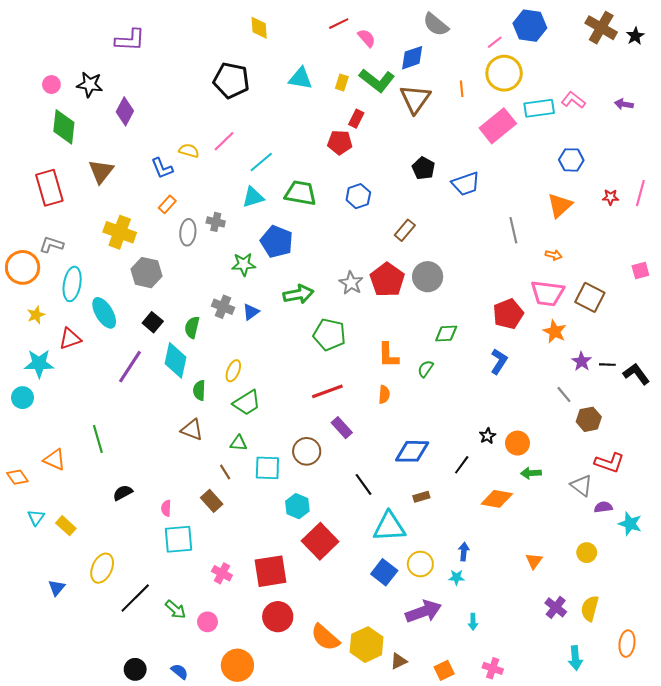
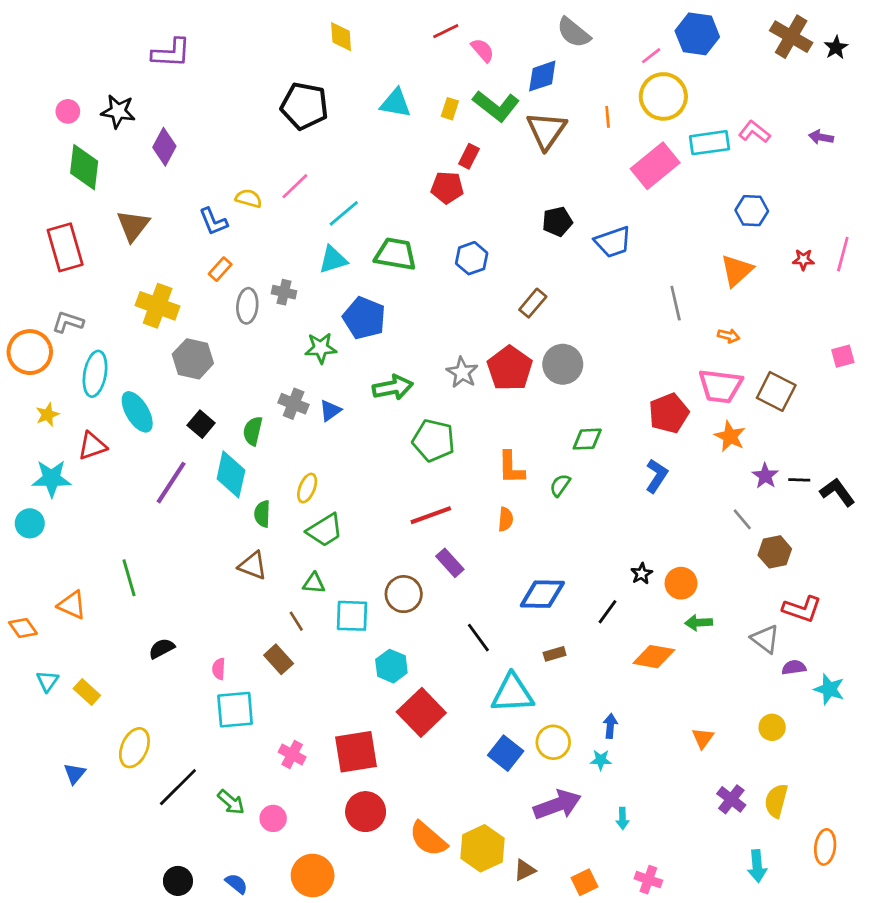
black pentagon: (423, 168) -> (557, 222), turned 30

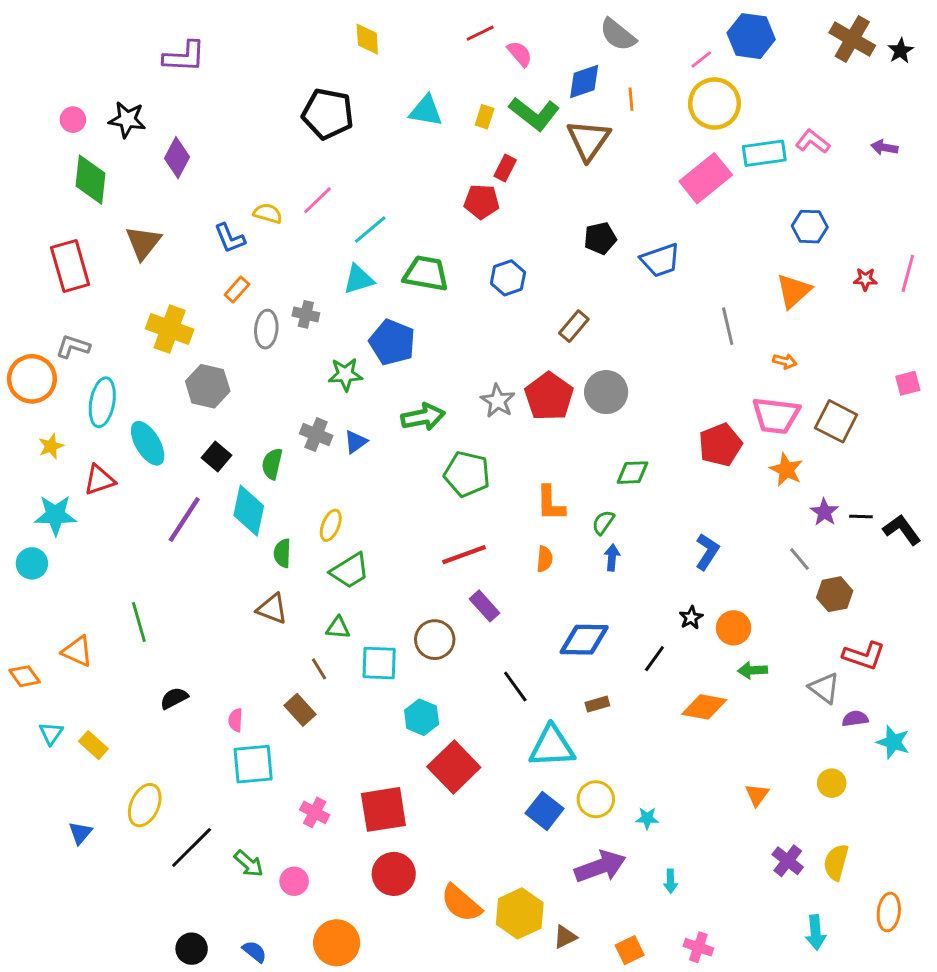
orange line: (608, 117) -> (631, 99), moved
blue L-shape: (657, 476) -> (707, 552), moved
blue arrow: (610, 726) -> (612, 558), moved

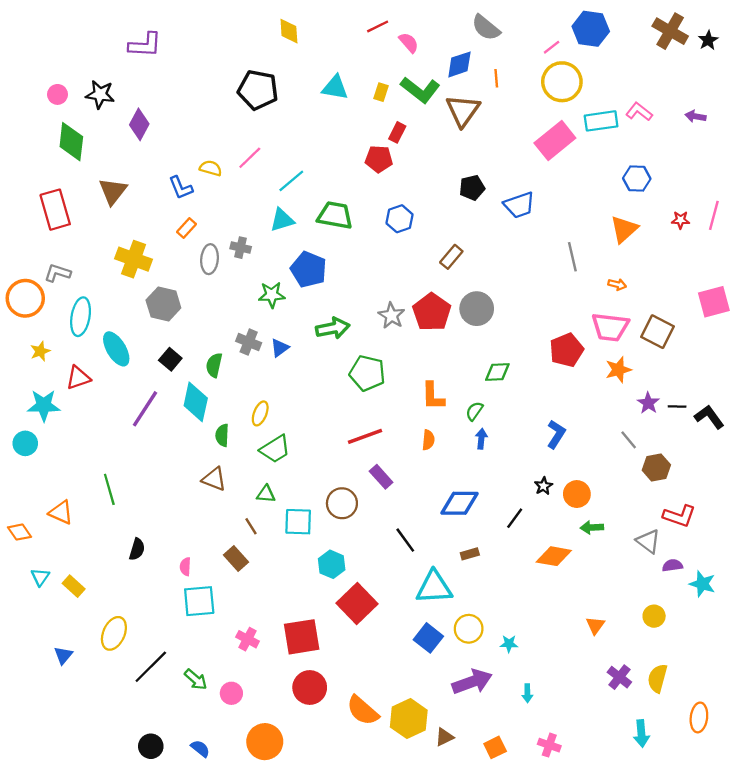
pink square: (908, 383) -> (714, 302), size x1.6
orange star: (786, 470) -> (618, 370), turned 30
black semicircle: (174, 698) -> (137, 549), turned 135

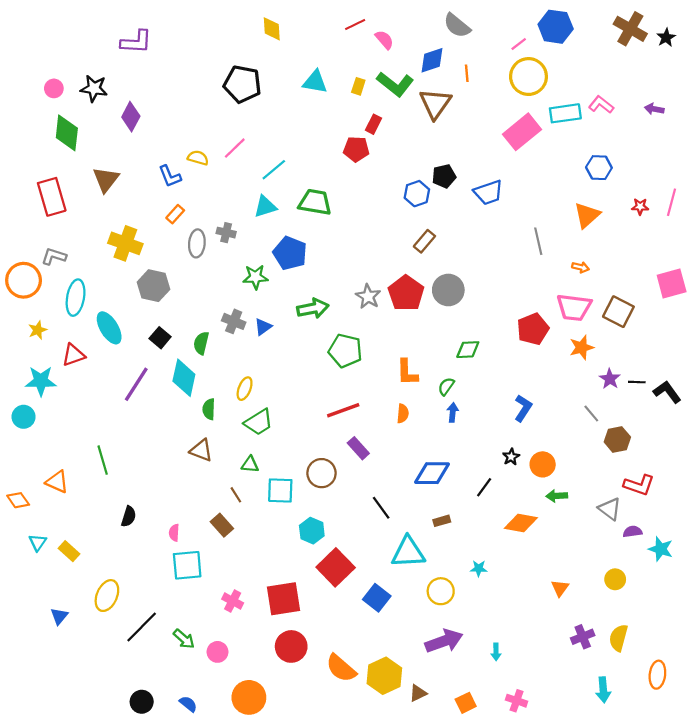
blue hexagon: (400, 219) -> (417, 194), moved
blue square: (428, 638) -> (377, 598), moved
cyan star: (509, 644) -> (479, 568), moved
purple cross: (619, 677) -> (583, 637), turned 30

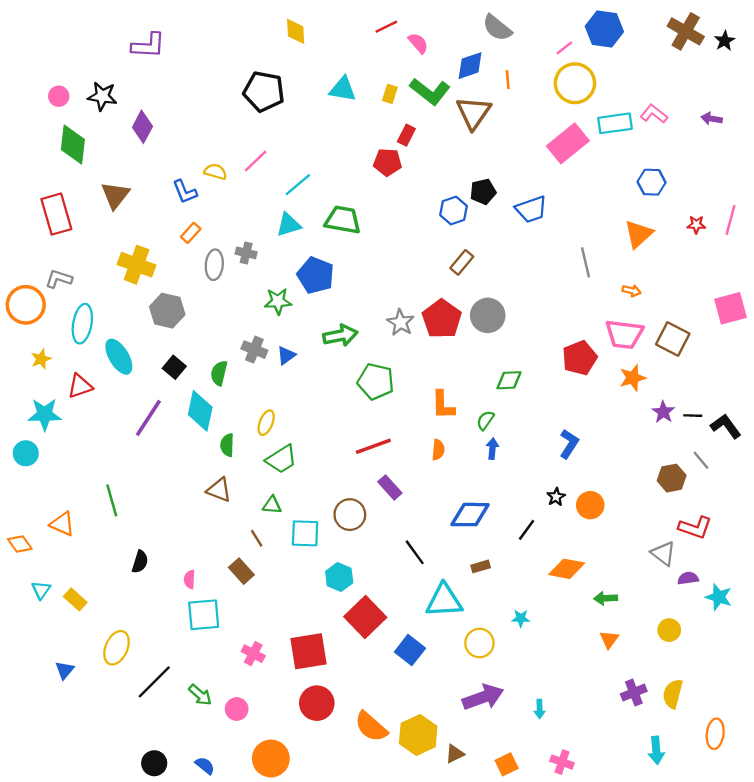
gray line: (591, 414) -> (701, 460), moved
green arrow: (557, 496) -> (606, 598), moved

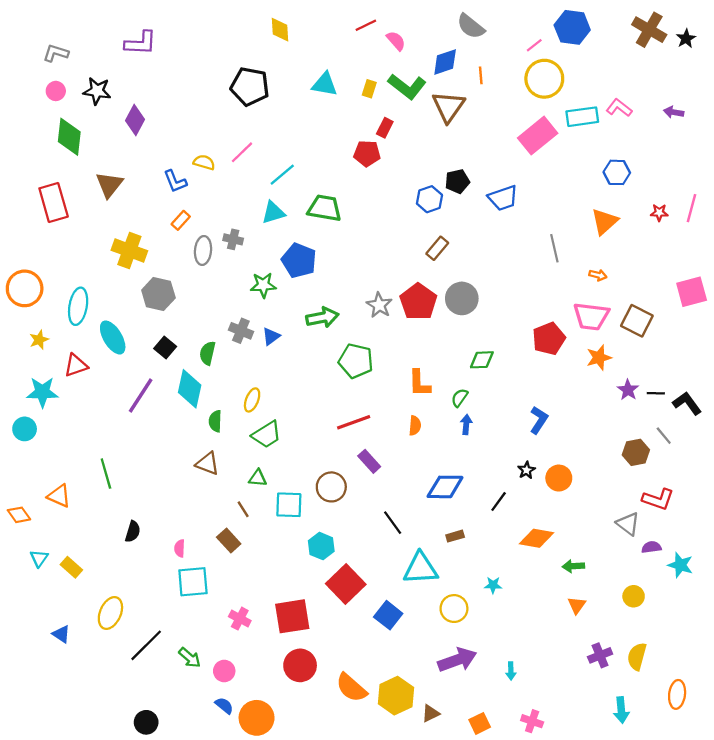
gray L-shape: (59, 279) -> (56, 53), moved
blue triangle: (65, 670) -> (61, 634), turned -36
blue semicircle: (205, 766) -> (224, 706), moved

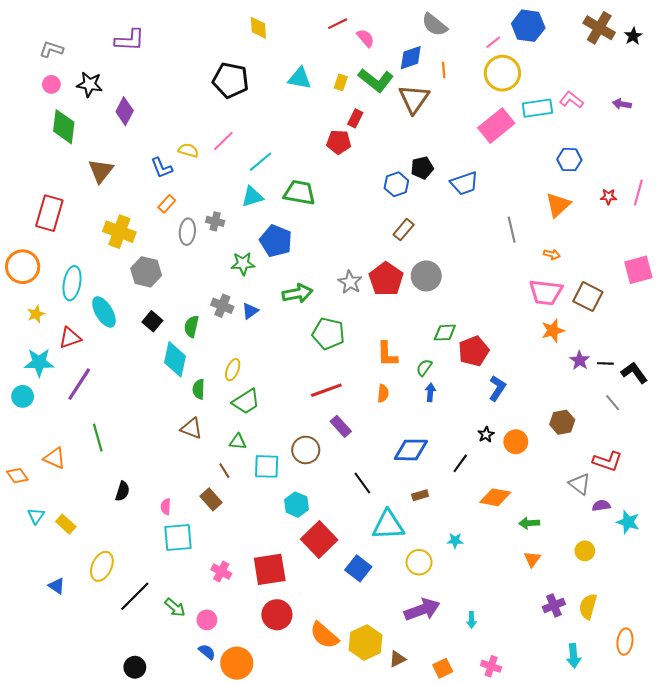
red rectangle: (54, 203) -> (49, 213), moved, turned 32
red pentagon: (549, 339) -> (474, 351), moved
purple line: (141, 395) -> (79, 384), moved
brown hexagon: (636, 452) -> (562, 422), moved

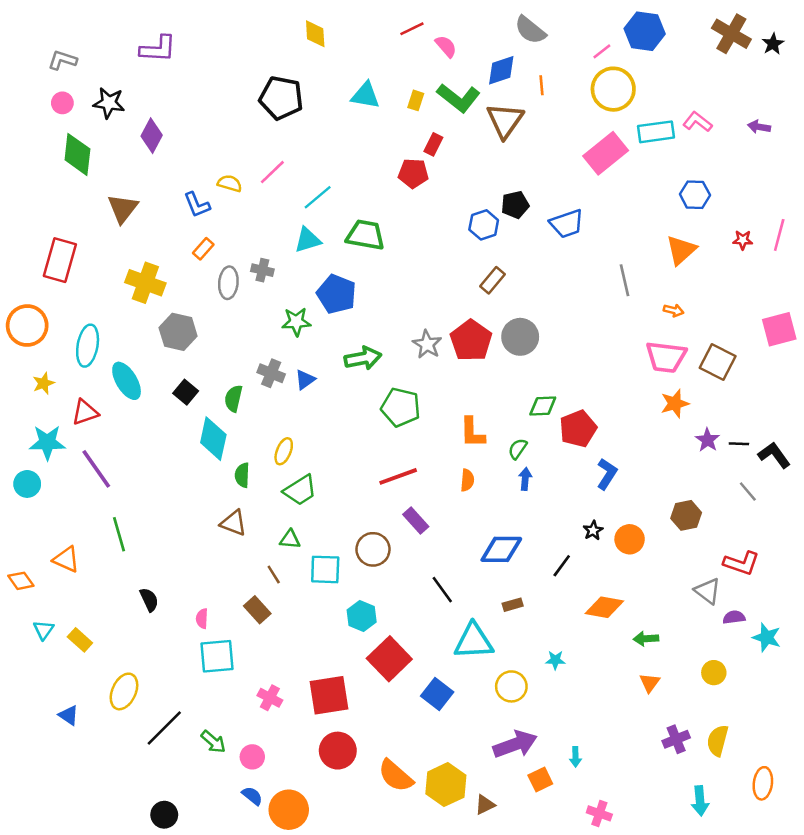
purple line: (79, 384) -> (96, 469), turned -68
black semicircle: (122, 491) -> (149, 600), turned -42
orange square: (443, 668) -> (540, 780), moved

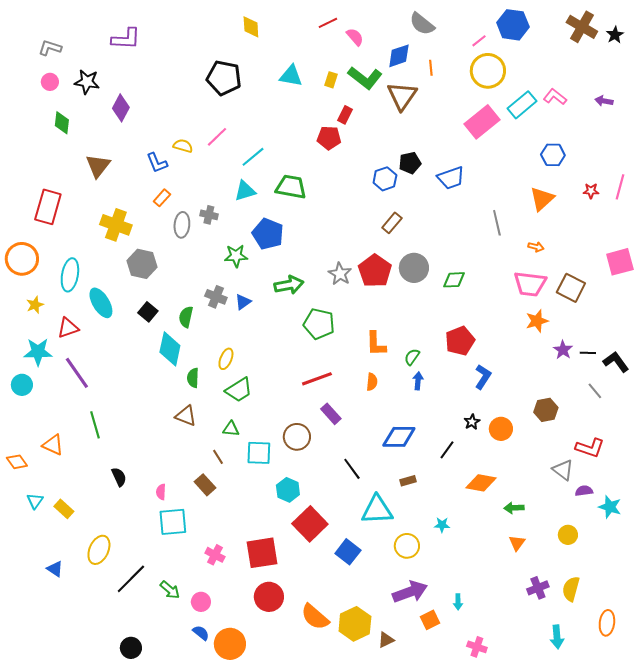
cyan rectangle: (656, 132) -> (522, 105), turned -32
green diamond: (77, 154) -> (62, 123), size x0.7
green diamond: (543, 406) -> (454, 280), moved

